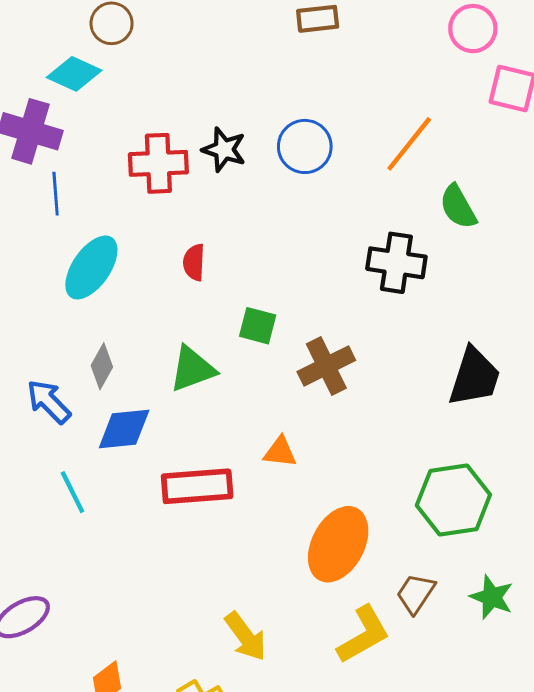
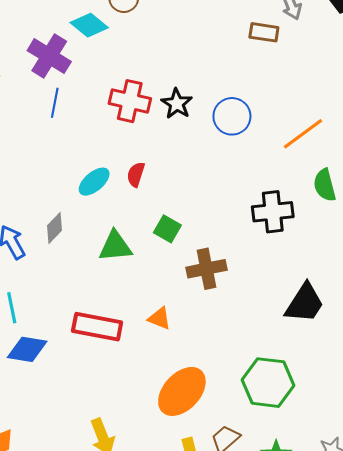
black cross: (396, 263) -> (273, 212), turned -30
cyan ellipse: (91, 267) -> (94, 182), moved, size x0.7
blue diamond: (124, 429) -> (27, 349), moved

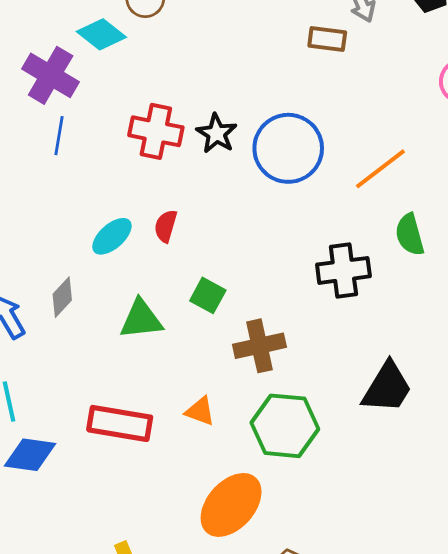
blue circle: (232, 116) -> (288, 148), size x1.4
green hexagon: (268, 383) -> (285, 426), moved

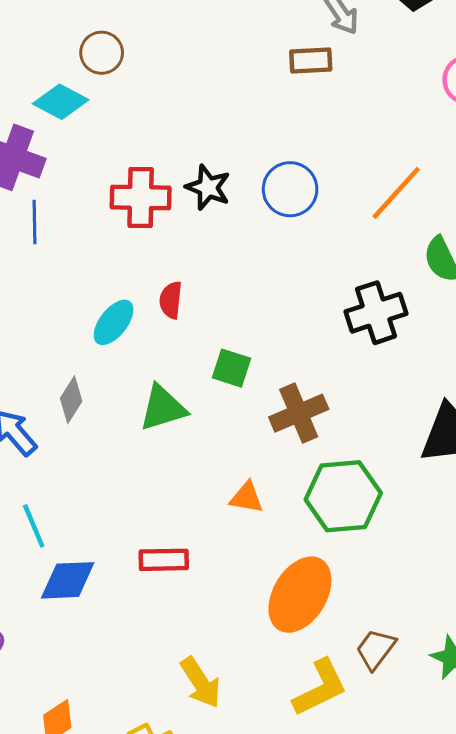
blue circle: (288, 148) -> (290, 189), size x0.7
red rectangle: (120, 423) -> (164, 560), moved, size x0.7

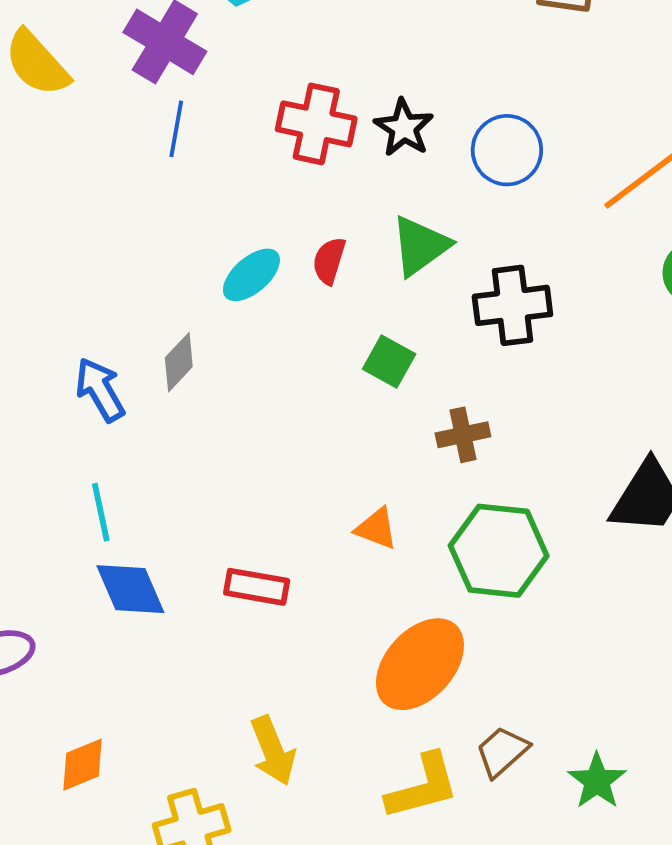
black cross: (376, 313) -> (512, 305), moved
green triangle: (163, 408) -> (420, 246), moved, turned -30
brown cross: (299, 413) -> (463, 435), size x0.7
blue diamond: (68, 580) -> (130, 589), turned 58

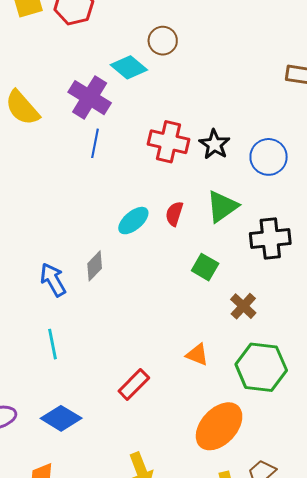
brown cross: (463, 435) -> (243, 306), turned -36
red rectangle: (257, 587) -> (134, 384), turned -56
blue diamond: (130, 589) -> (61, 418), moved, turned -36

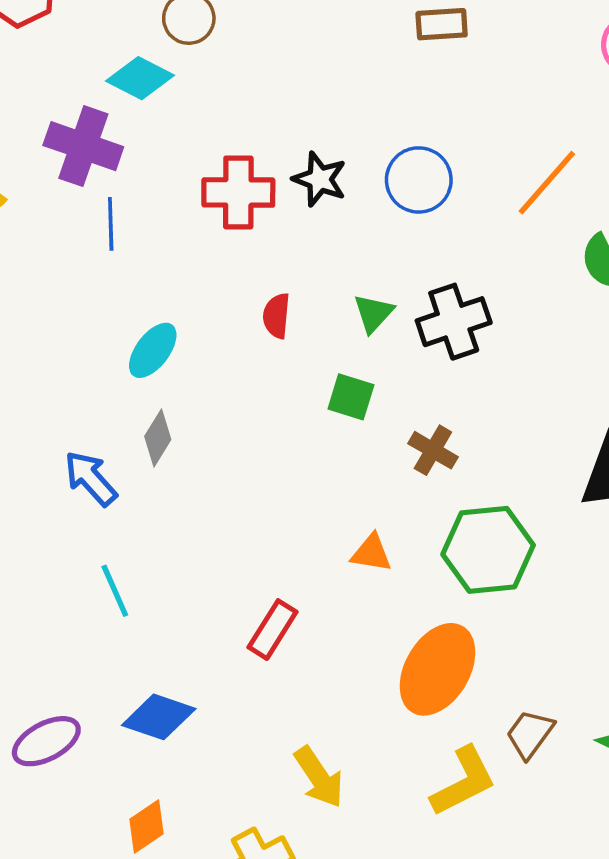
green triangle: (222, 206) -> (373, 313), moved, size x0.7
cyan ellipse: (133, 221) -> (153, 350), moved

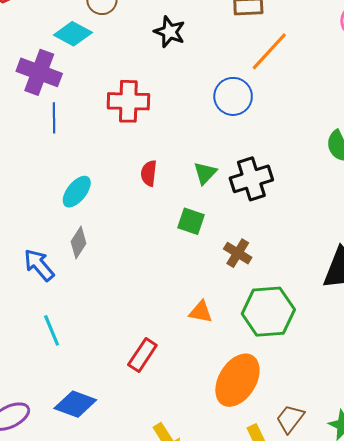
black star: (320, 179) -> (170, 32), moved
orange line: (547, 183) -> (269, 51), moved

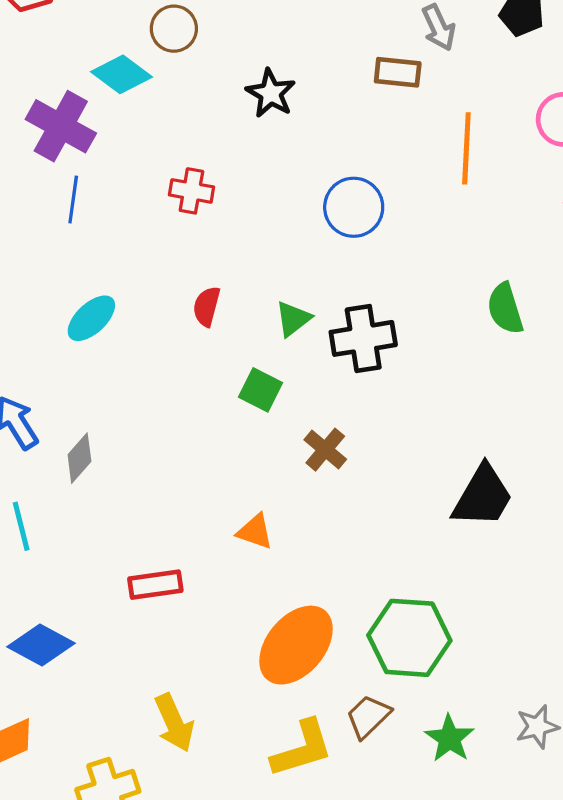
orange line: (269, 51) -> (466, 148), moved, turned -48
red cross: (128, 101) -> (191, 191), size x0.7
gray diamond: (78, 242) -> (79, 458), moved
green hexagon: (268, 312) -> (409, 638), moved
red rectangle: (142, 355) -> (155, 585), turned 40

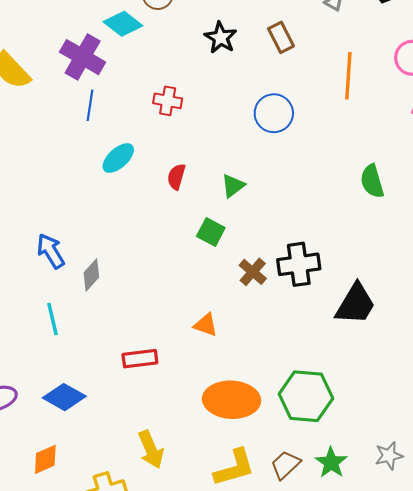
brown rectangle: (398, 72) -> (281, 37), moved, turned 56
cyan ellipse: (91, 318) -> (118, 158), moved
black cross: (363, 338) -> (299, 264), moved
orange ellipse: (296, 645) -> (231, 400), turned 52
brown trapezoid: (368, 717) -> (285, 465), moved

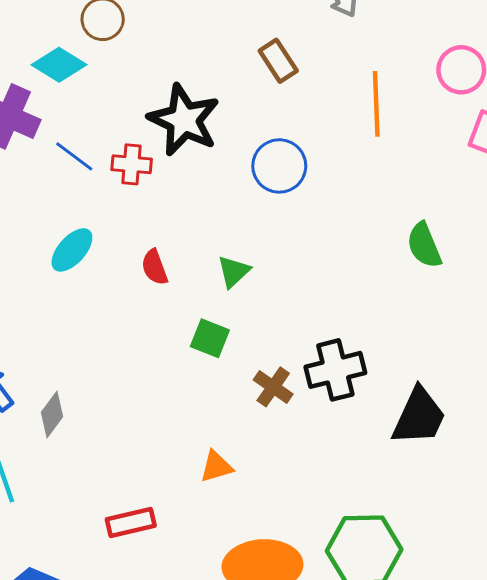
black star: (221, 38) -> (184, 120), moved, size x1.6
blue line: (90, 105) -> (74, 156), moved, turned -56
red semicircle: (176, 177) -> (155, 267), turned -30
orange triangle: (206, 325) -> (216, 467), turned -30

